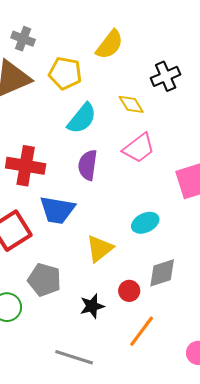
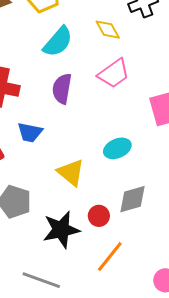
blue trapezoid: (57, 210) -> (30, 132), size x0.7
yellow triangle: (100, 249) -> (71, 172), turned -44
black star: (92, 306) -> (61, 230), size x1.5

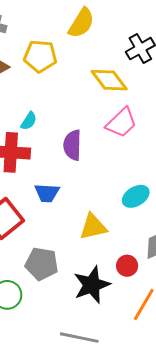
yellow diamond: (108, 30) -> (109, 80), size x1.4
cyan semicircle: (58, 42) -> (29, 121), moved, size x0.6
yellow triangle: (71, 172) -> (93, 227), turned -44

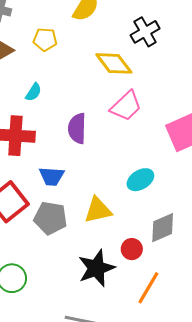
yellow pentagon: (40, 56) -> (45, 39), size x0.7
cyan semicircle: (29, 121) -> (34, 92), moved
gray pentagon: (42, 264) -> (51, 218), moved

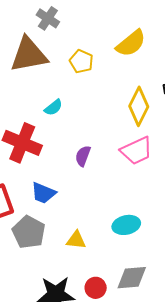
yellow diamond: (114, 63) -> (139, 106), turned 45
purple semicircle: (77, 128) -> (83, 156), size x0.7
yellow triangle: (98, 210) -> (76, 240), size x0.7

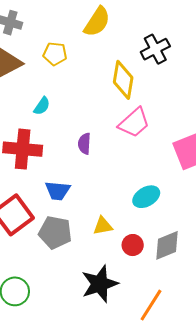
red circle: (96, 288) -> (133, 245), moved

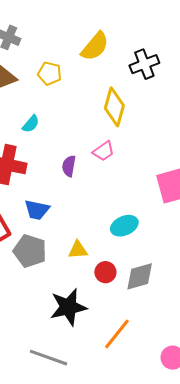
black cross: (155, 49) -> (144, 64), moved
pink trapezoid: (134, 123) -> (104, 151), moved, size x0.7

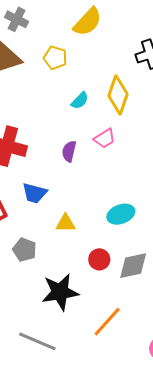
yellow semicircle: (95, 46) -> (88, 22), moved
cyan semicircle: (31, 124) -> (80, 101), moved
yellow triangle: (78, 250) -> (66, 223), moved
gray pentagon: (30, 251) -> (25, 250), moved, size x0.7

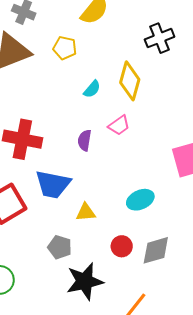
blue trapezoid: (35, 193) -> (53, 184), size x1.4
gray pentagon: (25, 250) -> (60, 247), moved

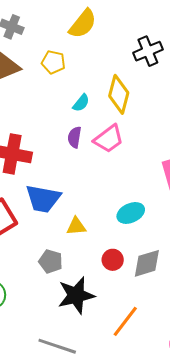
pink trapezoid: (119, 125) -> (109, 139), size x1.4
purple semicircle: (85, 140) -> (74, 137), moved

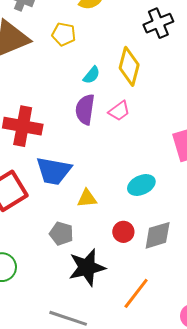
purple semicircle: (74, 137) -> (85, 109), size x1.4
pink trapezoid: (109, 139) -> (119, 111), size x0.7

